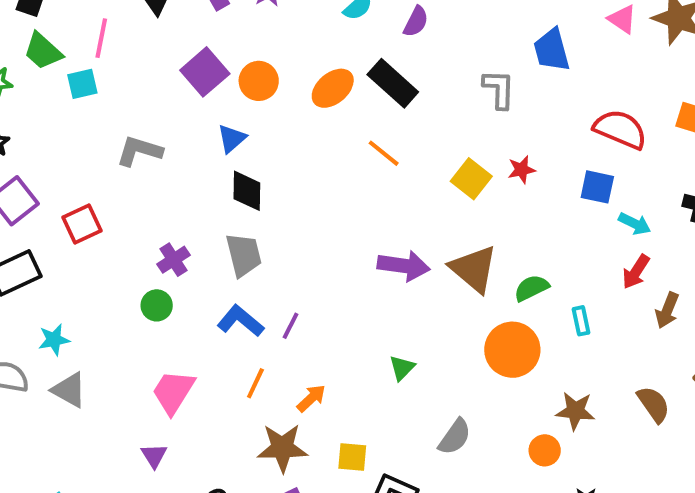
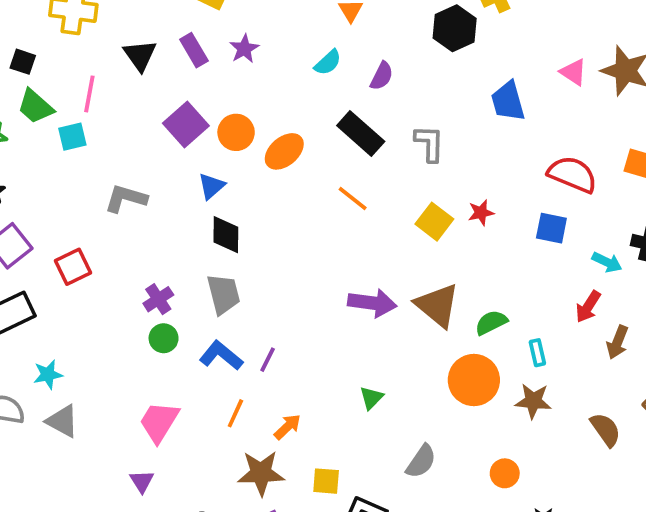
orange ellipse: (333, 88) -> (284, 151), moved
gray L-shape: (499, 89) -> (429, 143), moved
cyan arrow: (635, 224) -> (607, 262), moved
green circle: (157, 305) -> (164, 338), moved
brown star: (575, 411) -> (533, 401), moved

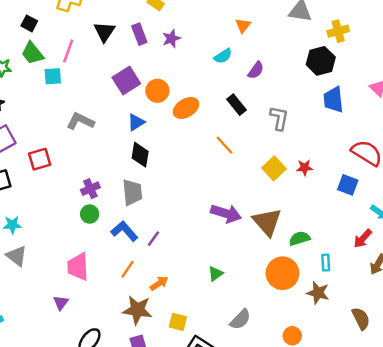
black hexagon: (455, 28) -> (321, 61), moved
black rectangle: (361, 133) -> (236, 105), size x0.7
pink trapezoid: (159, 422) -> (78, 267), turned -44

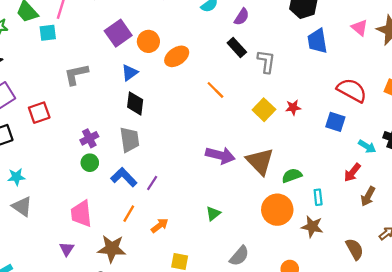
black rectangle: (236, 105) -> (237, 47), moved
gray L-shape: (80, 121) -> (76, 74), turned -35
brown star: (137, 310) -> (112, 249), moved

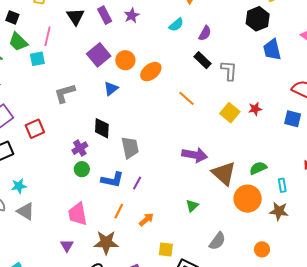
black diamond: (135, 103) -> (102, 128), moved
gray trapezoid: (130, 140) -> (130, 148), moved
brown triangle: (260, 161) -> (224, 173), moved
blue L-shape: (124, 177) -> (112, 180), turned 150

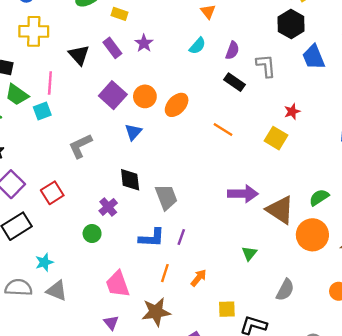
gray L-shape: (229, 70) -> (266, 66), moved
red star: (255, 109) -> (292, 111), moved
green circle: (82, 169) -> (92, 234), moved

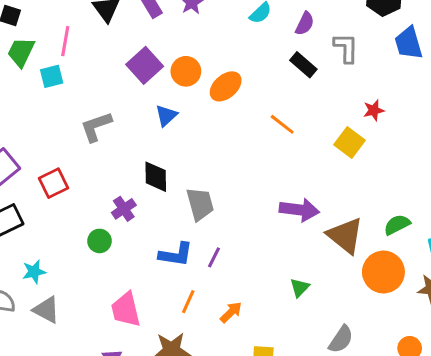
green trapezoid: (17, 95) -> (21, 52), turned 75

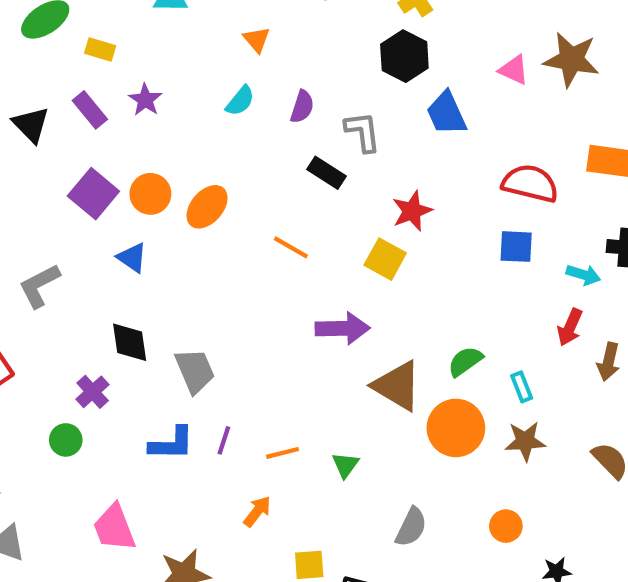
black rectangle: (303, 65) -> (326, 173), moved
red star: (374, 110) -> (412, 211), size x1.4
blue triangle: (166, 116) -> (132, 258), turned -35
purple arrow: (299, 210) -> (343, 328), moved
orange line: (188, 302) -> (283, 453), moved, turned 60

